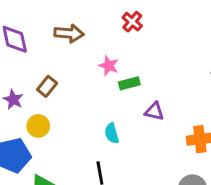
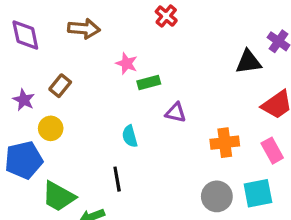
red cross: (132, 22) -> (166, 16), moved

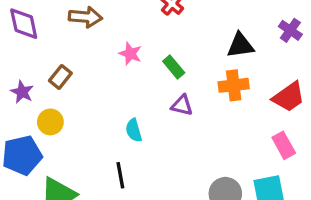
black triangle: (248, 62) -> (240, 45), moved
green rectangle: (149, 82) -> (174, 67), moved, turned 65
orange cross: (225, 143) -> (234, 85), moved

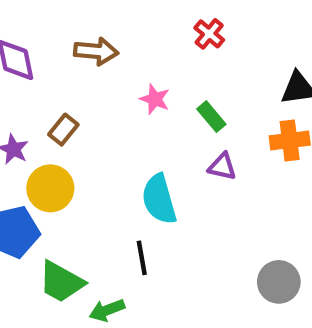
yellow circle: (50, 122) -> (50, 188), size x1.4
cyan semicircle: (134, 130) -> (159, 199), size x1.6

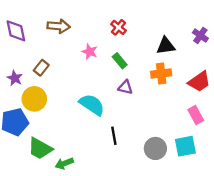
red cross: (209, 34) -> (118, 27), moved
cyan semicircle: (159, 199) -> (92, 105), turned 140
black line: (142, 258) -> (114, 136), moved

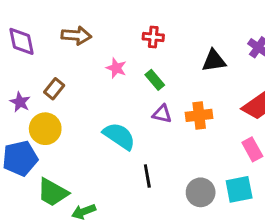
red cross: (118, 27) -> (153, 37), turned -35
orange cross: (161, 74) -> (199, 115), moved

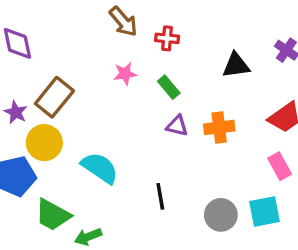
brown arrow: (76, 36) -> (123, 22), moved, turned 44
pink star: (116, 68) -> (125, 74), turned -30
brown rectangle: (54, 89) -> (54, 97), size x1.6
cyan semicircle: (119, 136) -> (100, 168), moved

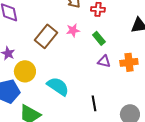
brown rectangle: (54, 97) -> (46, 36), moved

